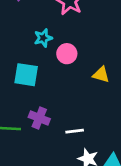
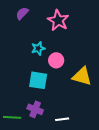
cyan square: (26, 75) -> (38, 80), moved
yellow triangle: (101, 75) -> (82, 76), size x1.5

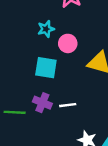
white line: (62, 119) -> (68, 105), moved

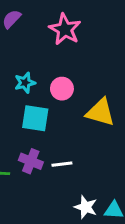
cyan star: (46, 29) -> (25, 83), moved

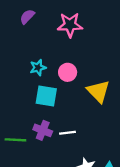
pink star: (65, 29) -> (70, 25), turned -30
yellow triangle: (100, 112) -> (98, 91), turned 30

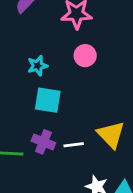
pink circle: (68, 72) -> (85, 56), moved
yellow triangle: (98, 91) -> (111, 135), moved

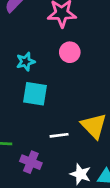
purple cross: (43, 142) -> (31, 162), moved

